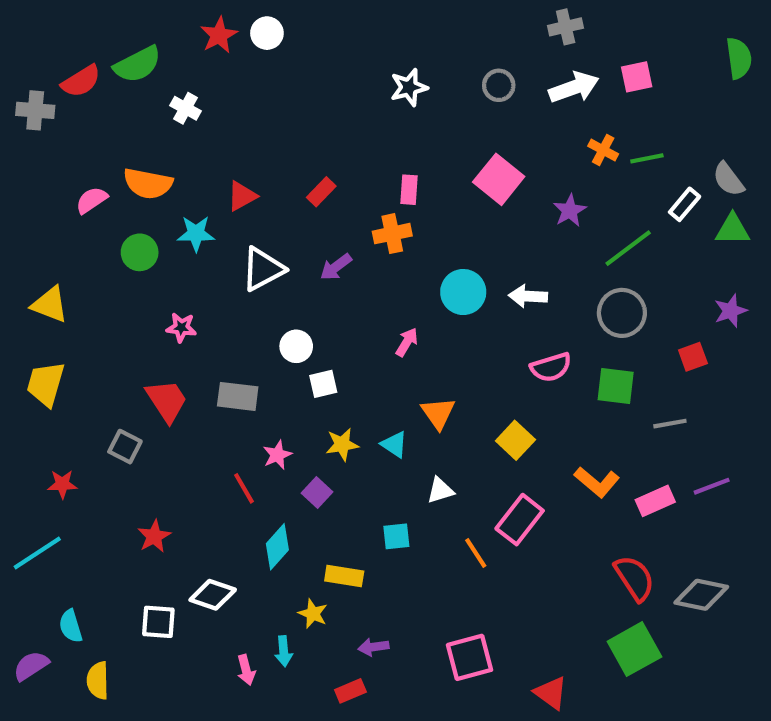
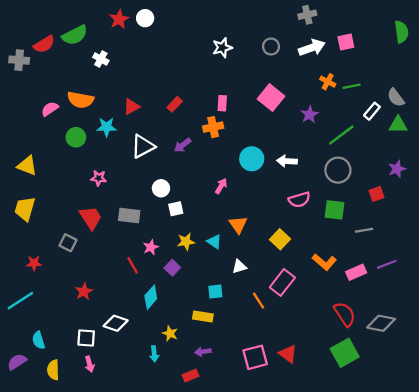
yellow rectangle: (344, 576) -> (203, 316), moved
pink arrow: (246, 670) -> (90, 364), moved
red triangle: (551, 693) -> (288, 354), moved

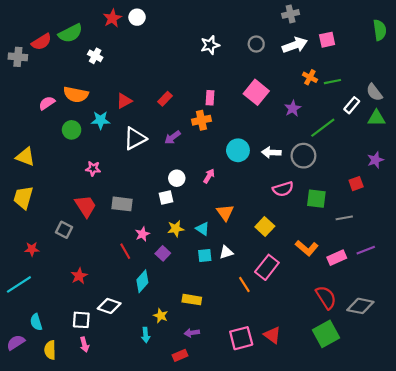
gray circle: (338, 170) -> (303, 156), moved
white circle: (161, 188) -> (177, 178), moved
cyan square: (215, 292) -> (205, 255), moved

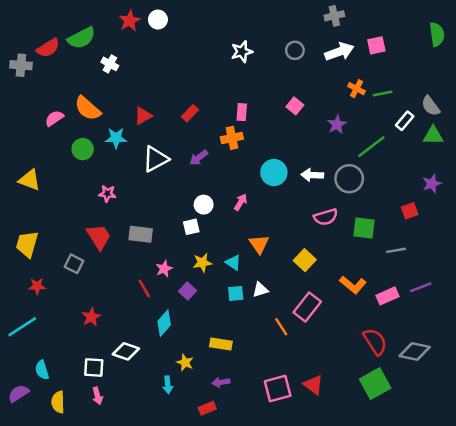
pink square: (256, 92) -> (295, 106), size x0.6
orange semicircle: (76, 94) -> (88, 108), turned 30
yellow trapezoid: (23, 198) -> (27, 244), moved

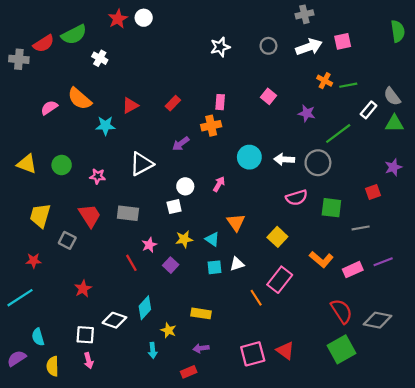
purple star: (337, 124) -> (307, 113), turned -30
green circle: (83, 149) -> (62, 165), moved
white triangle: (155, 159) -> (141, 164), moved
yellow trapezoid: (27, 244) -> (40, 216), moved
cyan diamond: (164, 323) -> (145, 308), moved

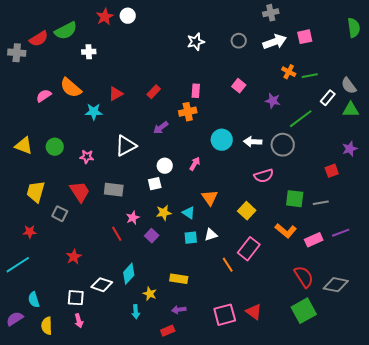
white cross: (100, 58) -> (89, 52), turned -32
green square: (331, 208) -> (295, 199), moved

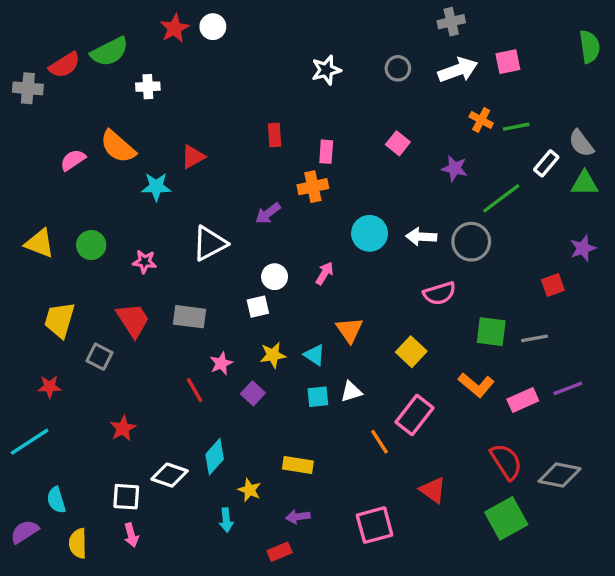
red rectangle: (154, 92) -> (275, 135), moved, turned -48
red triangle: (254, 312) -> (433, 490), moved

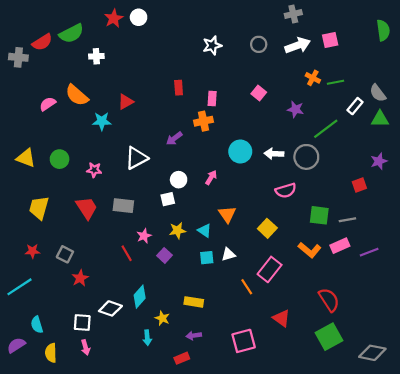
gray square: (100, 357) -> (65, 254), moved
pink rectangle: (523, 400) -> (340, 246), moved
gray diamond: (560, 475) -> (372, 353), moved

